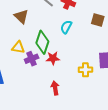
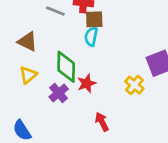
brown square: (98, 20) -> (94, 19), moved
yellow triangle: (18, 47) -> (28, 75), moved, turned -32
yellow cross: (85, 70) -> (134, 85), turned -32

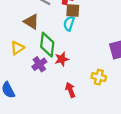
brown triangle: (28, 41) -> (31, 22), moved
yellow cross: (134, 85) -> (99, 77), moved, turned -32

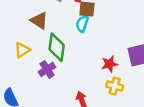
red star: (62, 59) -> (110, 64), moved

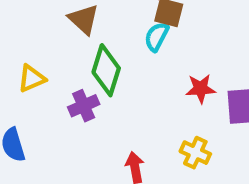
yellow triangle: (22, 50) -> (32, 78), moved
red star: (110, 64) -> (201, 89), moved

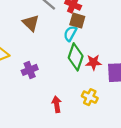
green diamond: (106, 70) -> (76, 57), moved

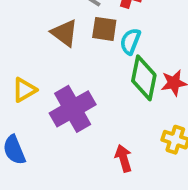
brown square: (77, 21) -> (104, 29), moved
purple cross: (30, 70) -> (73, 109), size x1.6

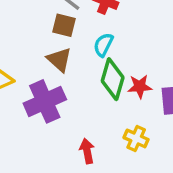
brown square: (104, 29) -> (64, 25), moved
brown triangle: (64, 33) -> (59, 60), moved

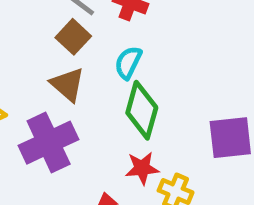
brown square: (64, 25) -> (73, 37), turned 30
red star: (140, 86) -> (142, 168), moved

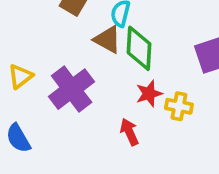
brown triangle: (68, 84) -> (107, 40), moved

